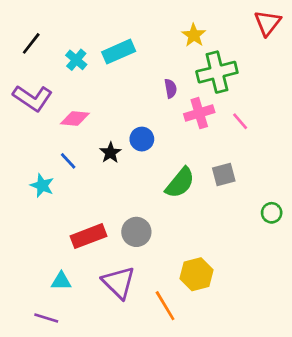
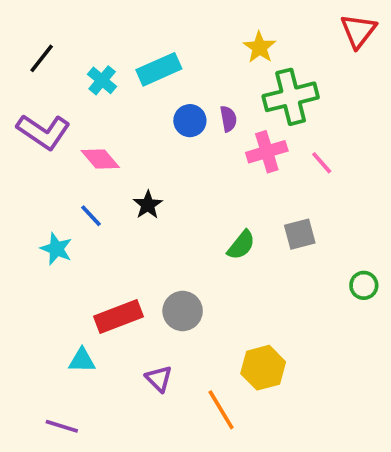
pink diamond: (75, 119) -> (100, 159), turned 44
blue circle: (142, 139) -> (190, 121), moved
green semicircle: (180, 183) -> (241, 245), size x0.7
cyan triangle: (61, 281) -> (82, 360), moved
purple triangle: (119, 282) -> (159, 379), size x0.6

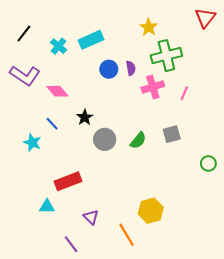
pink line: (322, 163) -> (184, 93), turned 64
gray circle: (183, 311) -> (105, 139), moved
purple line: (62, 426) -> (71, 244), moved, turned 36

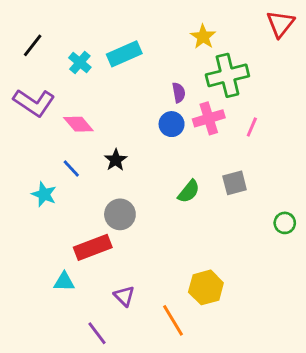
blue circle: (109, 69) -> (172, 124), moved
gray circle: (105, 139) -> (120, 214), moved

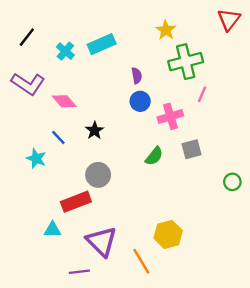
purple semicircle: (179, 93) -> (137, 76), moved
pink cross: (209, 118) -> (170, 116), moved
pink line: (252, 127) -> (202, 94), moved
purple triangle: (124, 296) -> (102, 241), size x1.8
purple line: (97, 333) -> (79, 272), turned -60

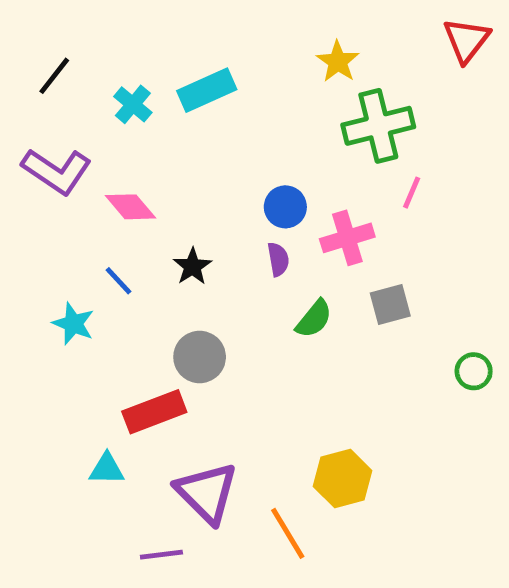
purple semicircle: (137, 76) -> (278, 259), moved

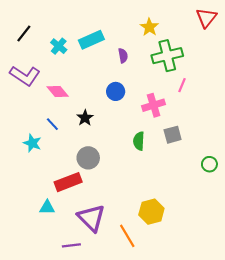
blue circle: (285, 207) -> (116, 91), moved
purple semicircle: (278, 259) -> (123, 56), moved
green semicircle: (314, 319) -> (139, 141), turned 144

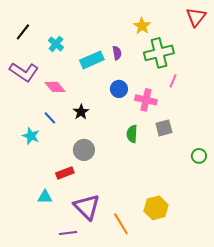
cyan rectangle: (91, 40) -> (92, 60), moved
blue circle: (116, 91) -> (119, 89), moved
pink cross: (154, 105) -> (146, 100), turned 30
red rectangle: (68, 182) -> (65, 173), size x0.7
yellow hexagon: (151, 212) -> (156, 208), moved

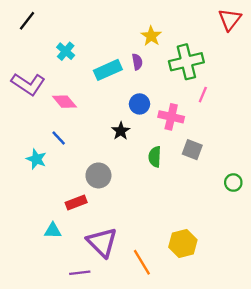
yellow star: (142, 26) -> (151, 36), moved
black line: (23, 32) -> (27, 21), moved
black star: (81, 112) -> (121, 131), moved
gray square: (164, 128) -> (192, 150), turned 36

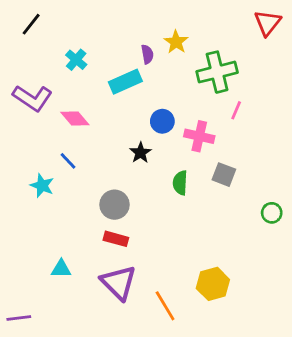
purple semicircle: (137, 62) -> (147, 54), moved
red rectangle: (76, 202) -> (116, 239), moved, turned 36
purple line: (80, 273) -> (19, 318), moved

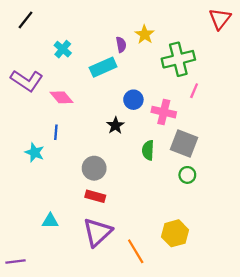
blue line: (68, 161) -> (56, 132), turned 48
gray square: (224, 175) -> (184, 143), size x1.4
green circle: (272, 213) -> (187, 175), moved
purple triangle: (119, 283) -> (97, 232), turned 32

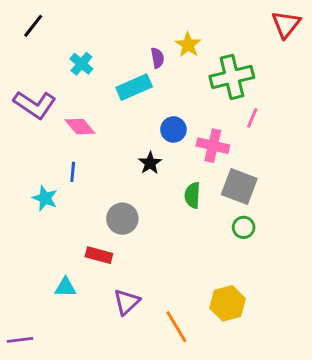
red rectangle: (95, 196) -> (99, 255), moved
purple triangle: (97, 232) -> (127, 302), size x0.7

